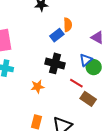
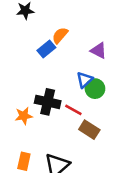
orange semicircle: (68, 25) -> (60, 35), turned -136
black cross: (55, 63) -> (48, 102), moved

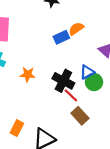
black cross: (48, 102) -> (63, 81), moved
orange star: (24, 116) -> (28, 74), moved

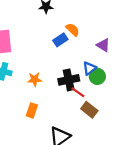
orange semicircle: (76, 29) -> (73, 30), turned 88
black cross: (63, 81) -> (69, 80), turned -30
orange rectangle: (17, 128) -> (32, 110), moved

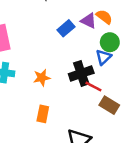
orange semicircle: (73, 30) -> (104, 17), moved
purple triangle: (103, 45) -> (89, 21), moved
green circle: (97, 76) -> (110, 42), moved

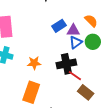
purple triangle: (89, 21) -> (73, 30), moved, turned -32
blue triangle: (104, 57) -> (76, 42), moved
orange rectangle: (43, 114) -> (31, 92), size x1.5

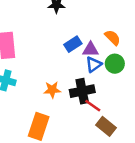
orange star: (34, 63) -> (52, 90), moved

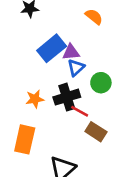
orange semicircle: (113, 38) -> (94, 17), moved
blue rectangle: (73, 44) -> (52, 48), size x1.5
green circle: (115, 64) -> (101, 83), moved

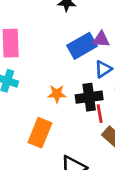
purple triangle: (71, 52) -> (101, 39), moved
red line: (80, 111) -> (100, 114), turned 42

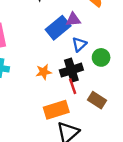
red line: (100, 114) -> (73, 86), moved
orange rectangle: (40, 133) -> (56, 110), moved, turned 60

